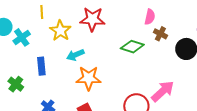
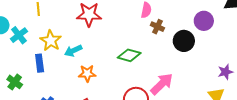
yellow star: (60, 31) -> (51, 41), moved
green diamond: (132, 47) -> (129, 55), moved
orange star: (89, 78) -> (87, 73), size x0.7

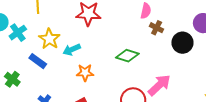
blue rectangle: (40, 63) -> (38, 61), turned -48

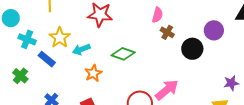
cyan cross: (18, 33) -> (27, 39), moved, turned -36
green diamond: (127, 56) -> (123, 54), moved
orange star: (85, 73) -> (93, 73), turned -30

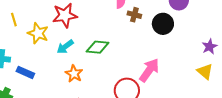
yellow star: (60, 38) -> (38, 33), moved
cyan arrow: (81, 49) -> (65, 47), moved

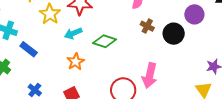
brown cross: (134, 15) -> (147, 26), moved
pink arrow: (149, 70) -> (150, 76), turned 145

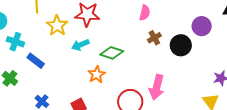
brown cross: (147, 26) -> (154, 38), turned 32
orange star: (76, 62) -> (97, 74), moved

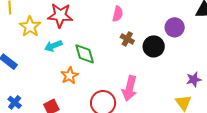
brown cross: (154, 38) -> (127, 39), turned -32
green diamond: (112, 53) -> (85, 54), turned 55

